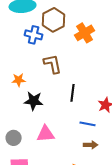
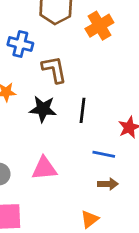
blue cross: (34, 35) -> (20, 44), moved
black star: (34, 101) -> (43, 109), moved

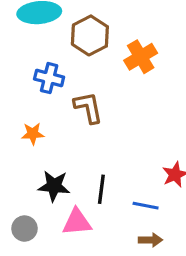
black star: (43, 109) -> (54, 186), moved
black line: (83, 110) -> (101, 189), moved

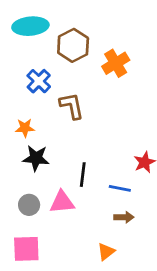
blue cross: (49, 78) -> (39, 81), turned 30
black star: (54, 186) -> (36, 158), moved
gray circle: (25, 229) -> (29, 205), moved

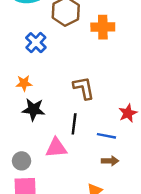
orange cross: (116, 63) -> (103, 27), turned 30
brown L-shape: (72, 106) -> (84, 88), moved
gray circle: (29, 205) -> (22, 161), moved

